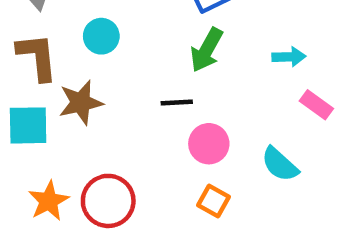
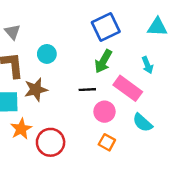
cyan arrow: (289, 57) -> (147, 65), turned 70
pink rectangle: (316, 105) -> (128, 88), moved, size x1.6
orange star: (49, 201) -> (21, 129), moved

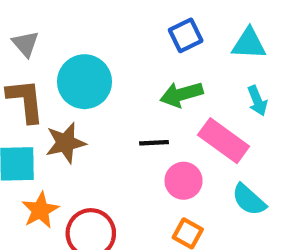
blue square: (106, 27) -> (186, 35), size x0.7
cyan triangle: (157, 27) -> (249, 44), moved
cyan circle: (47, 54) -> (84, 82), size x1.6
green arrow: (103, 61) -> (181, 94), turned 45

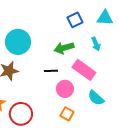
blue square: (186, 35) -> (75, 20), moved
cyan triangle: (249, 44) -> (105, 18), moved
cyan arrow: (257, 101) -> (96, 44), moved

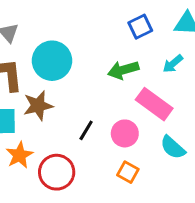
cyan arrow: (96, 44) -> (173, 64), turned 72
black line: (51, 71) -> (86, 130), moved, turned -56

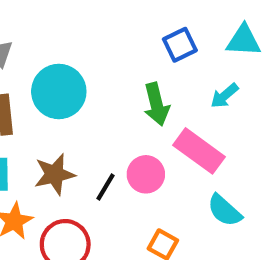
green arrow: (123, 70) -> (157, 104), turned -88
brown star: (38, 106) -> (55, 174), moved
pink circle: (125, 133) -> (146, 174), moved

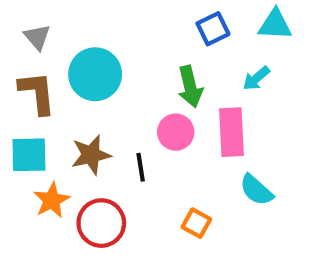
pink rectangle: (199, 151) -> (232, 132), turned 51
pink circle: (146, 174) -> (176, 132), moved
black line: (106, 187) -> (141, 167), turned -40

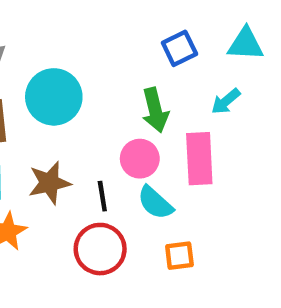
cyan semicircle: (256, 190) -> (155, 203), moved
red circle: (101, 223) -> (100, 249), moved
orange square: (196, 223) -> (179, 256), moved, turned -36

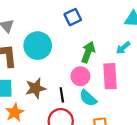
blue square: (179, 48) -> (73, 17), moved
green arrow: (155, 110) -> (88, 52), turned -145

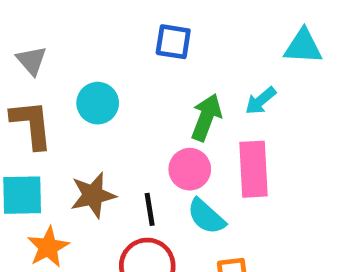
blue square: (73, 17) -> (173, 42), turned 35
cyan circle: (38, 46) -> (98, 103), size x0.7
cyan arrow: (123, 48) -> (261, 101), moved

